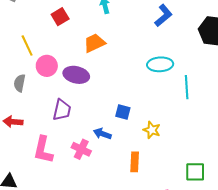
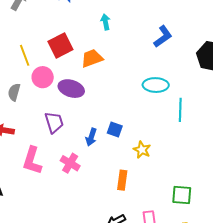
red square: (60, 17) -> (60, 46), moved, size x1.4
purple trapezoid: (62, 110) -> (54, 122), turned -35
blue arrow: (102, 134) -> (91, 137), moved, turned -96

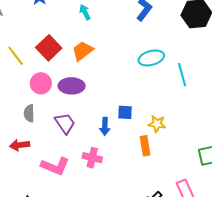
yellow line: (25, 55) -> (16, 56), moved
gray semicircle: (14, 92) -> (29, 113), moved
pink L-shape: (32, 161) -> (55, 166), turned -68
orange rectangle: (122, 180) -> (145, 146), moved

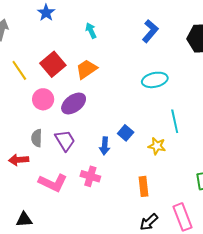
cyan line: (182, 75) -> (175, 121), moved
purple ellipse: (72, 86) -> (74, 103), turned -40
blue square: (125, 112) -> (126, 133), turned 35
gray semicircle: (29, 113) -> (37, 138), moved
orange rectangle: (145, 146) -> (144, 186), moved

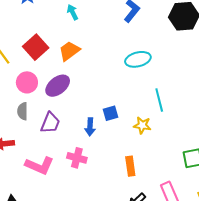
blue square: (126, 133) -> (110, 113), turned 35
gray semicircle: (37, 138) -> (23, 111), moved
purple trapezoid: (65, 140) -> (50, 123), turned 55

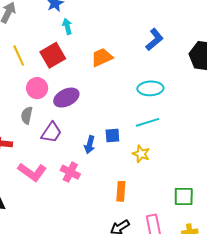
cyan arrow: (73, 12) -> (67, 26), moved
orange trapezoid: (69, 51) -> (102, 57), moved
cyan line: (159, 100) -> (148, 122), moved, turned 75

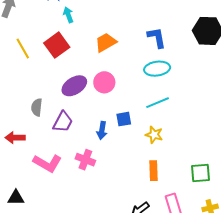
blue L-shape: (154, 40) -> (157, 38), moved, turned -55
pink circle: (37, 88) -> (104, 82), moved
orange rectangle: (121, 191) -> (154, 171), moved

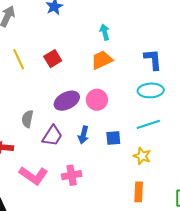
cyan arrow: (68, 15) -> (105, 32), moved
red square: (57, 45) -> (53, 59), size x0.7
blue arrow: (102, 130) -> (83, 135), moved
pink cross: (85, 160) -> (72, 175), turned -36

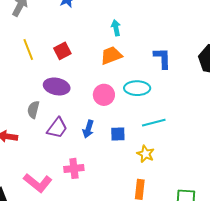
cyan ellipse: (151, 90) -> (137, 88), moved
purple ellipse: (67, 101) -> (57, 86), moved, turned 35
pink L-shape: (33, 175) -> (38, 183), moved

